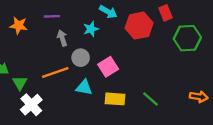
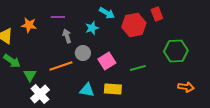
green hexagon: (187, 38) -> (176, 51), moved
cyan triangle: (84, 87) -> (87, 90), moved
green line: (151, 99) -> (138, 68), moved, turned -56

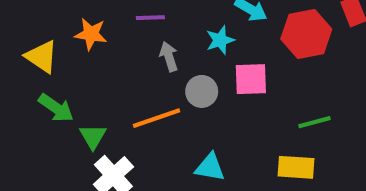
pink square: (107, 61) -> (251, 79), moved, turned 30
yellow rectangle: (113, 89) -> (296, 167), moved

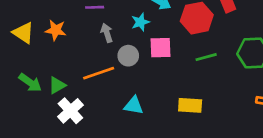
orange star: (91, 34) -> (56, 30), moved
green arrow: (56, 108) -> (30, 83), moved
green line: (314, 122) -> (206, 57), moved
green triangle: (93, 137) -> (57, 85), turned 30

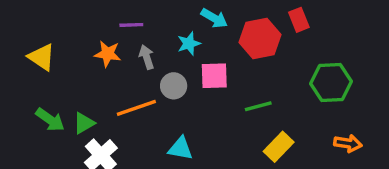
orange star: (56, 30) -> (108, 54), moved
green line: (206, 57) -> (258, 106), moved
yellow rectangle: (190, 105) -> (279, 147), moved, turned -50

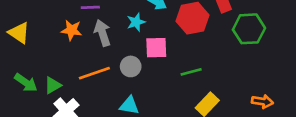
gray arrow: (147, 57) -> (102, 33), size x1.4
green hexagon: (331, 82) -> (249, 29), moved
gray circle: (174, 86) -> (131, 66), moved

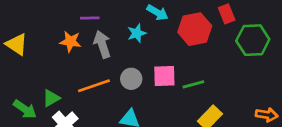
pink square: (156, 48) -> (164, 76), moved
green arrow: (26, 83) -> (25, 109), moved

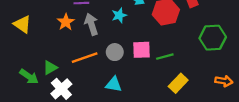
green hexagon: (253, 40) -> (213, 38), moved
orange star: (70, 42) -> (66, 22), turned 30

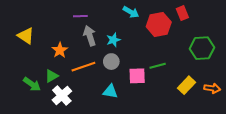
cyan star: (119, 15) -> (113, 40), moved
orange star: (66, 22) -> (60, 50), moved
pink square: (141, 50) -> (137, 76), moved
yellow rectangle: (178, 83) -> (187, 85), moved

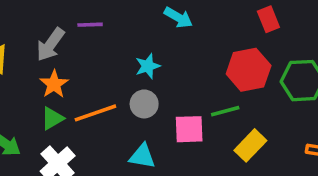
red hexagon: (159, 24) -> (249, 70), moved
gray arrow: (90, 36) -> (50, 45), moved, turned -126
green triangle: (52, 76) -> (52, 118), moved
yellow rectangle: (187, 85) -> (250, 145), moved

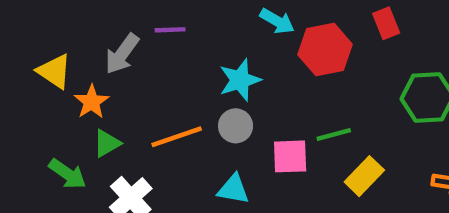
cyan star: (148, 66) -> (240, 80), size x1.4
red hexagon: (249, 70) -> (325, 49), moved
orange star: (54, 84) -> (91, 102), moved
green triangle: (52, 118) -> (107, 143), moved

